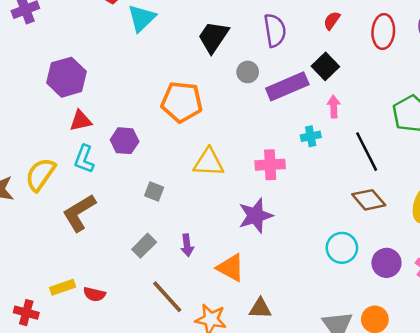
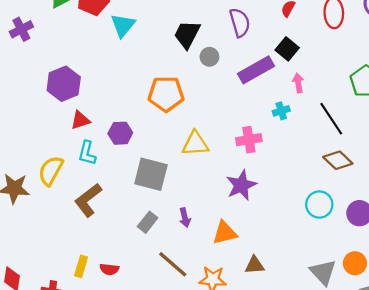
gray circle: (248, 72) -> (209, 57), moved
gray square: (154, 192) -> (151, 174), size x2.0
orange triangle: (231, 268) -> (225, 233), turned -36
yellow rectangle: (63, 287) -> (81, 266), turned -48

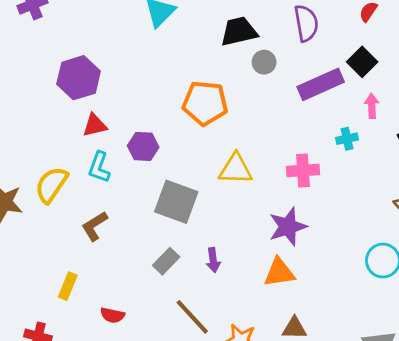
black trapezoid: (187, 34) -> (239, 31), turned 44
brown L-shape: (88, 200) -> (95, 226), size x0.7
orange triangle: (225, 233) -> (279, 272), moved
yellow rectangle: (81, 266) -> (68, 286), moved

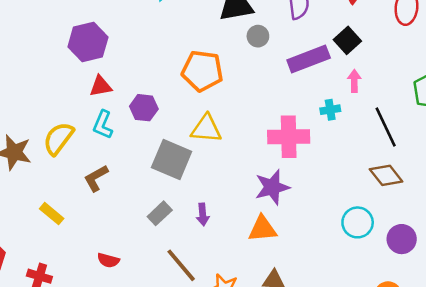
yellow triangle: (236, 169) -> (206, 129), moved
pink cross: (303, 171) -> (289, 137), size x1.4
yellow rectangle: (68, 286) -> (52, 214), moved, turned -75

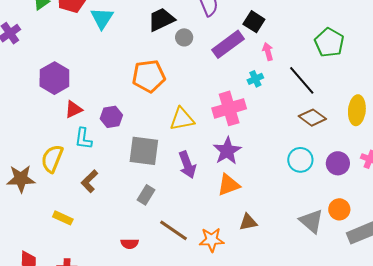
yellow triangle: (206, 129) -> (182, 119), moved
purple arrow: (203, 214) -> (187, 165), moved, size x1.5
red semicircle: (108, 260) -> (130, 244), moved

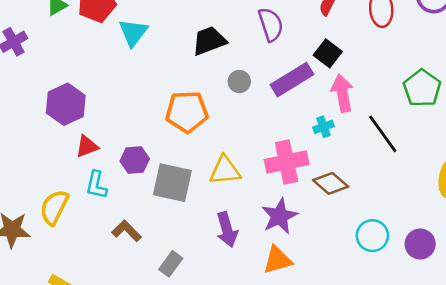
gray circle: (184, 37) -> (239, 82), moved
pink arrow: (268, 51) -> (342, 93), size x1.6
brown diamond: (312, 118) -> (331, 183), moved
gray square: (144, 151) -> (172, 183), moved
brown L-shape: (89, 181) -> (127, 231), moved, turned 85

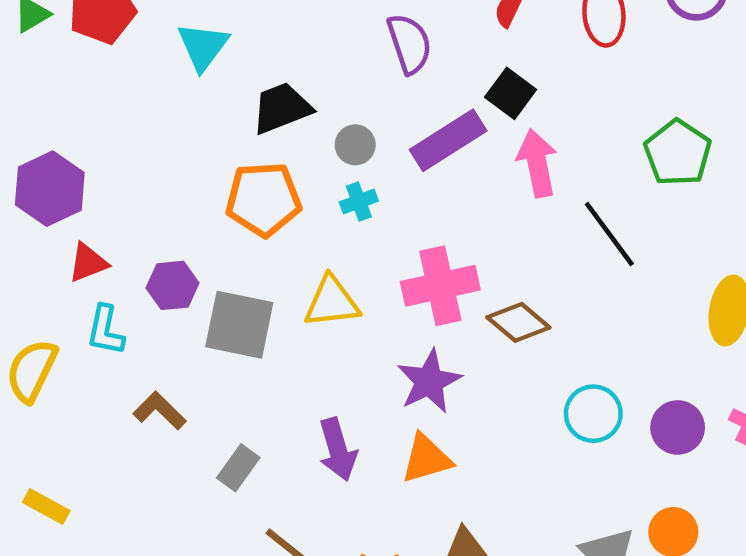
cyan triangle: (133, 33) -> (203, 46), moved
black trapezoid: (209, 41) -> (282, 108), moved
cyan cross: (323, 127) -> (359, 201), moved
purple arrow: (227, 230) -> (338, 449), moved

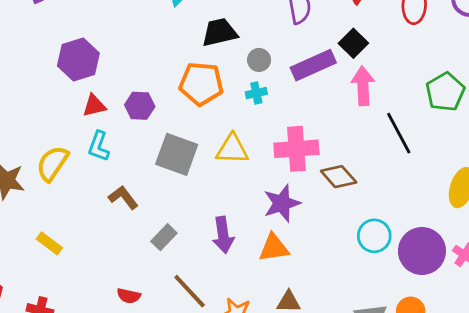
purple hexagon: (172, 285) -> (140, 106), moved
purple circle: (678, 427) -> (422, 251), size x1.5

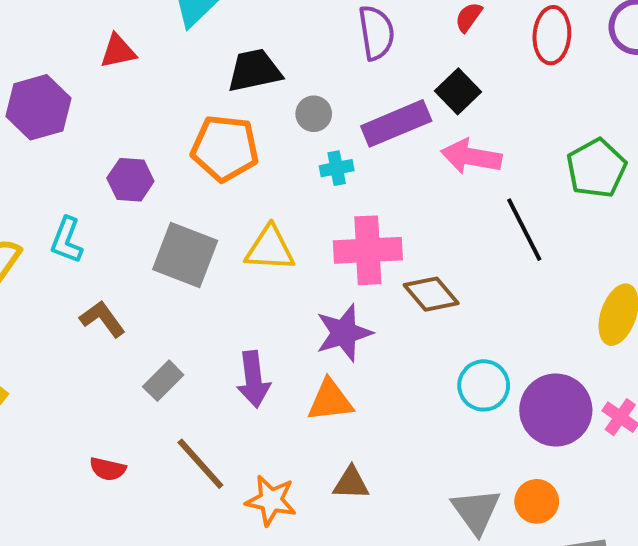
pink arrow: (363, 86) -> (471, 157), turned -78
cyan cross: (256, 93) -> (337, 168), moved
red triangle: (94, 106) -> (118, 51), moved

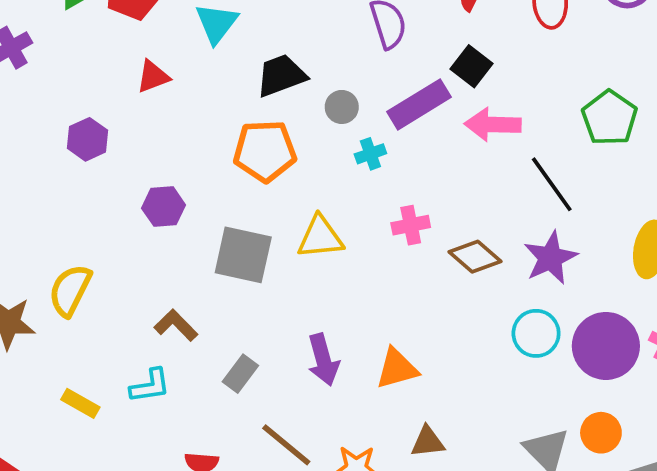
purple hexagon: (38, 107) -> (88, 139), size x0.7
purple hexagon: (130, 180) -> (164, 207), moved
cyan L-shape: (67, 240) -> (150, 386), moved, turned -111
pink cross: (368, 250) -> (411, 225), size x0.6
purple star: (344, 333) -> (550, 258), moved

